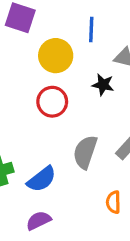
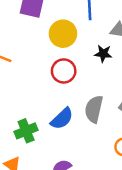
blue semicircle: (42, 179) -> (62, 119), moved

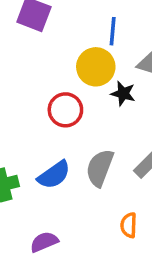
yellow circle: (63, 34) -> (96, 67), moved

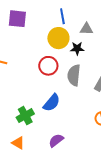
gray semicircle: (100, 168) -> (74, 75), moved

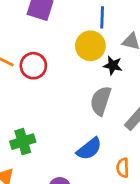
red circle: (48, 66) -> (33, 66), moved
blue semicircle: (52, 103) -> (89, 149), moved

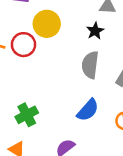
yellow circle: (90, 46) -> (47, 24), moved
black star: (113, 65) -> (95, 31), turned -30

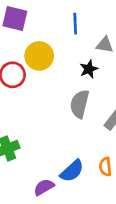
blue semicircle: (88, 110) -> (72, 171), moved

